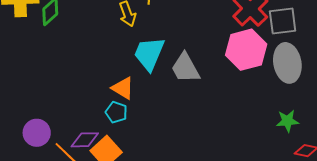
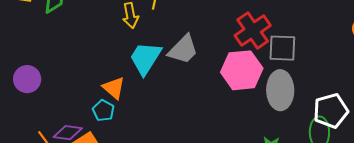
gray trapezoid: (185, 68) -> (183, 50), moved, turned -116
purple circle: (37, 133) -> (27, 79), moved

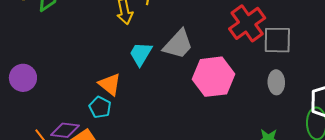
cyan trapezoid: (145, 58) -> (141, 54), size x0.7
pink hexagon: (242, 70) -> (213, 77), moved
gray ellipse: (280, 90) -> (276, 82), size x0.6

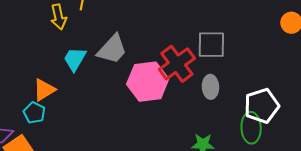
red cross: (247, 23) -> (177, 64), moved
orange triangle: (110, 84) -> (44, 90), turned 50

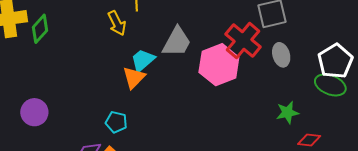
cyan trapezoid: (75, 59) -> (143, 60), turned 32
orange triangle: (44, 90) -> (134, 77), moved
green ellipse: (251, 128) -> (330, 85), turned -52

